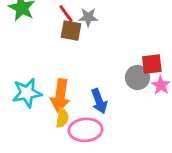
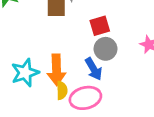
red square: (152, 64) -> (100, 26), moved
gray circle: (137, 77) -> (106, 49), moved

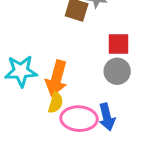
blue arrow: (94, 69) -> (107, 117), moved

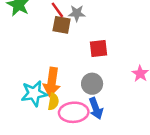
cyan star: (21, 71) -> (34, 93), moved
gray circle: (117, 71) -> (92, 84), moved

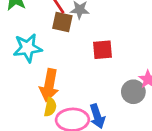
gray circle: (92, 84) -> (133, 92), moved
cyan star: (34, 93) -> (28, 48), moved

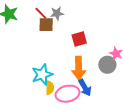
cyan star: (28, 48) -> (42, 75), moved
orange arrow: (49, 85) -> (79, 68), moved

